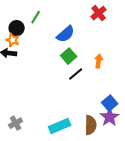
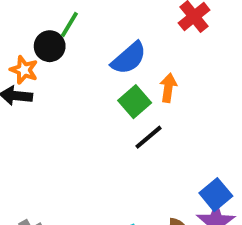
black circle: (17, 28) -> (50, 46), moved
orange arrow: (99, 61) -> (168, 88), moved

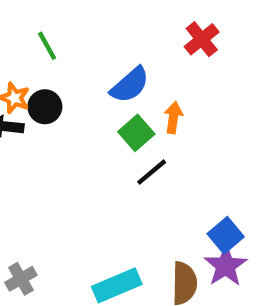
green line: (69, 24) -> (47, 46), moved, turned -60
black circle: (50, 46) -> (45, 107), moved

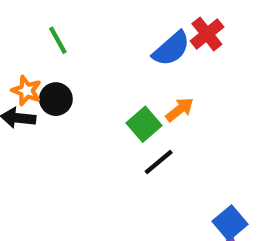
blue semicircle: (130, 85) -> (171, 49), moved
orange arrow: (173, 118) -> (180, 110), turned 44

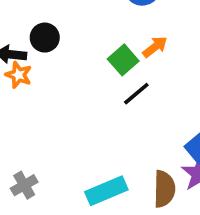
orange star: (26, 91) -> (19, 75), moved

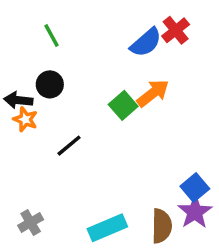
orange arrow: (155, 47) -> (153, 93), size x1.4
black line: (136, 94) -> (69, 146), moved

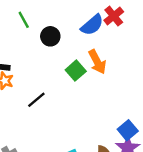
black circle: (50, 84) -> (50, 36), moved
orange arrow: (153, 93) -> (97, 62), turned 100

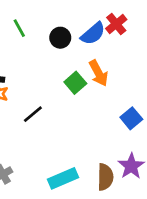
black circle: (50, 36) -> (60, 38), moved
blue square: (128, 130) -> (131, 118), moved

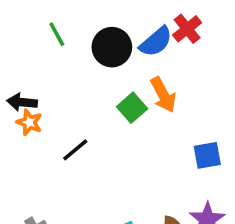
black circle: (60, 38) -> (112, 47), size x1.4
blue square: (131, 118) -> (207, 155), turned 30

